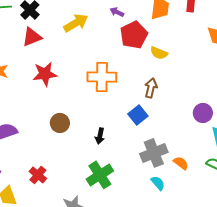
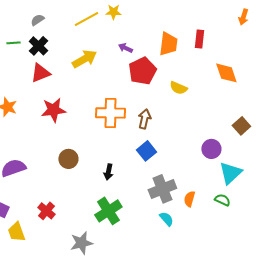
yellow semicircle: (159, 53) -> (178, 88), moved
brown arrow: (151, 88) -> (144, 119), moved
orange semicircle: (181, 163) -> (189, 199), turned -112

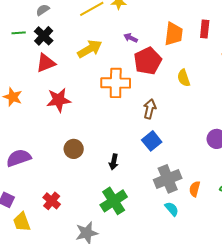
yellow semicircle: (178, 88) -> (184, 78), turned 48
orange cross: (110, 113) -> (116, 83), moved

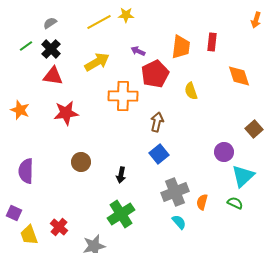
green line: (19, 33) -> (26, 46), turned -32
red triangle: (46, 63) -> (53, 76), turned 30
purple semicircle: (19, 158) -> (26, 171), turned -70
red cross: (52, 201) -> (59, 227), moved

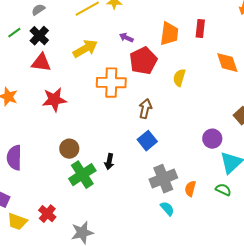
yellow semicircle: (191, 91) -> (179, 78), turned 36
green cross: (121, 214) -> (82, 175), moved
yellow trapezoid: (29, 235) -> (17, 222), turned -50

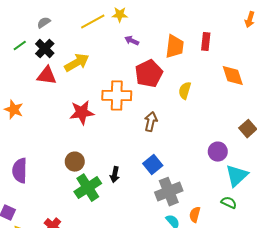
purple arrow: (126, 38) -> (132, 41), moved
yellow arrow: (85, 49) -> (77, 63), moved
red star: (54, 100) -> (82, 113), moved
blue square: (147, 141) -> (153, 165), moved
orange semicircle: (190, 189) -> (195, 215), moved

